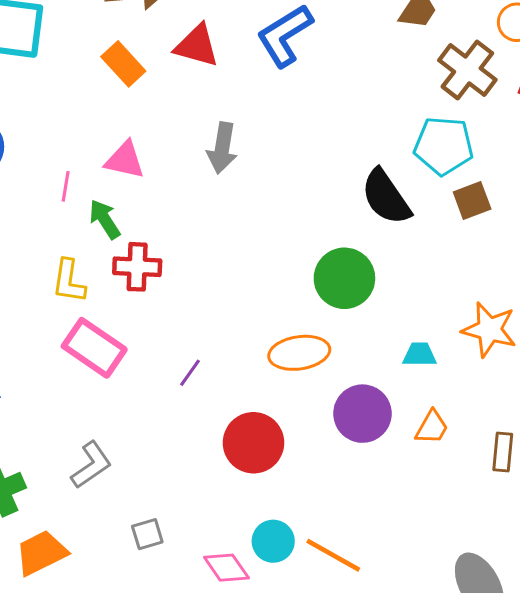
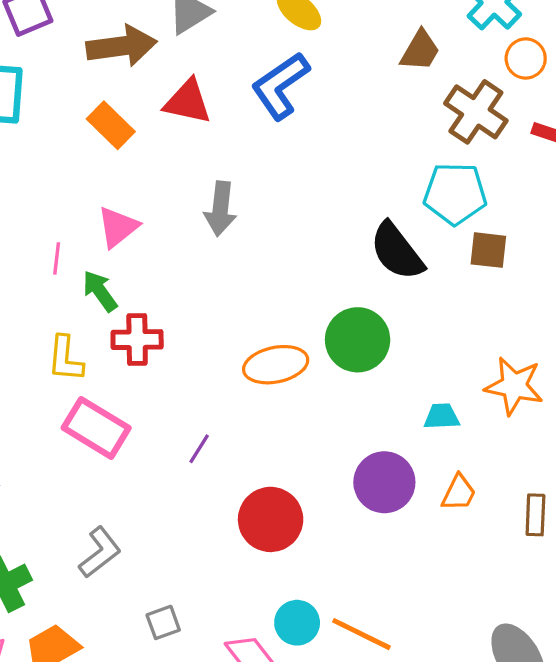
pink triangle: (125, 160) -> (118, 227), turned -48
brown square: (472, 201) -> (488, 250), turned 30
orange ellipse: (299, 353) -> (276, 365), moved

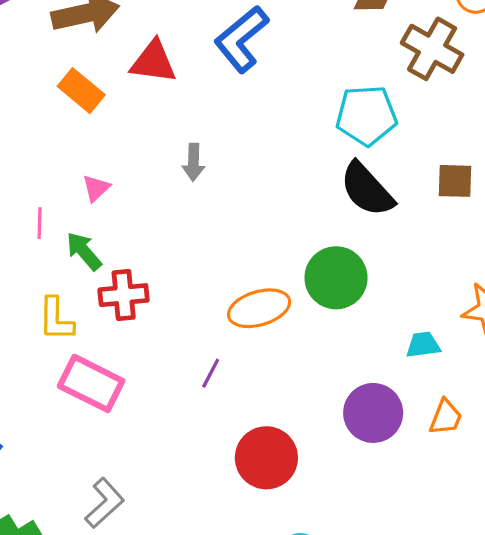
cyan pentagon: (455, 194) -> (366, 115), moved
gray arrow: (220, 209) -> (193, 162), size x0.7
pink triangle: (118, 227) -> (96, 188), size x0.7
purple line: (199, 449) -> (211, 373), moved

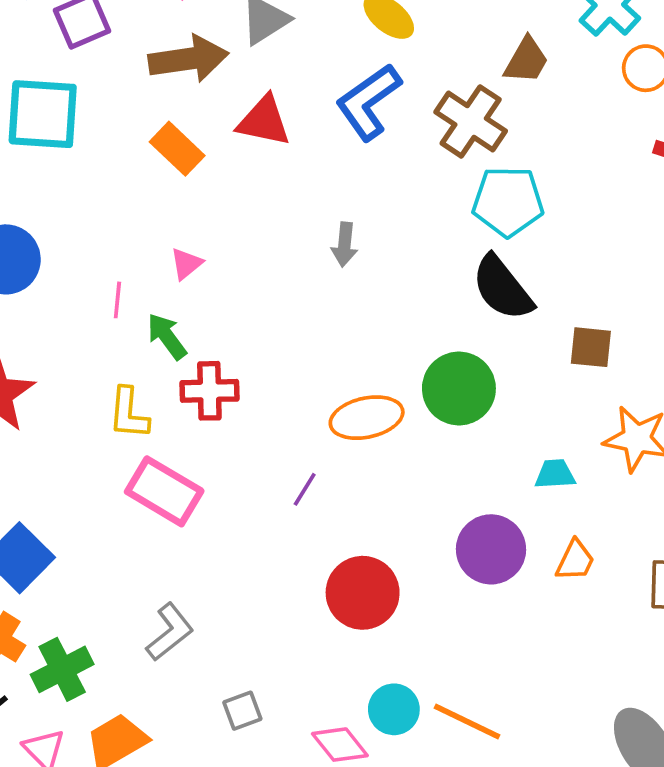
brown cross: (432, 49) -> (471, 121), moved
gray arrow: (193, 162) -> (345, 244), moved
brown square: (455, 181) -> (591, 347), moved

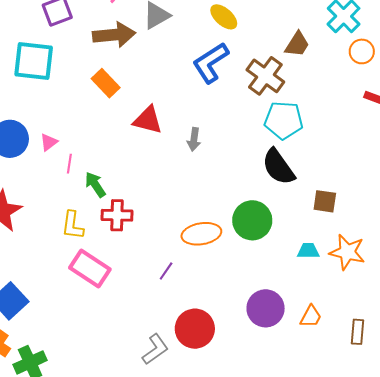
red triangle: (264, 121) -> (148, 120), moved
pink triangle: (186, 264) -> (49, 142), moved
cyan trapezoid: (555, 474) -> (308, 251), moved
gray L-shape: (170, 632) -> (155, 349), moved

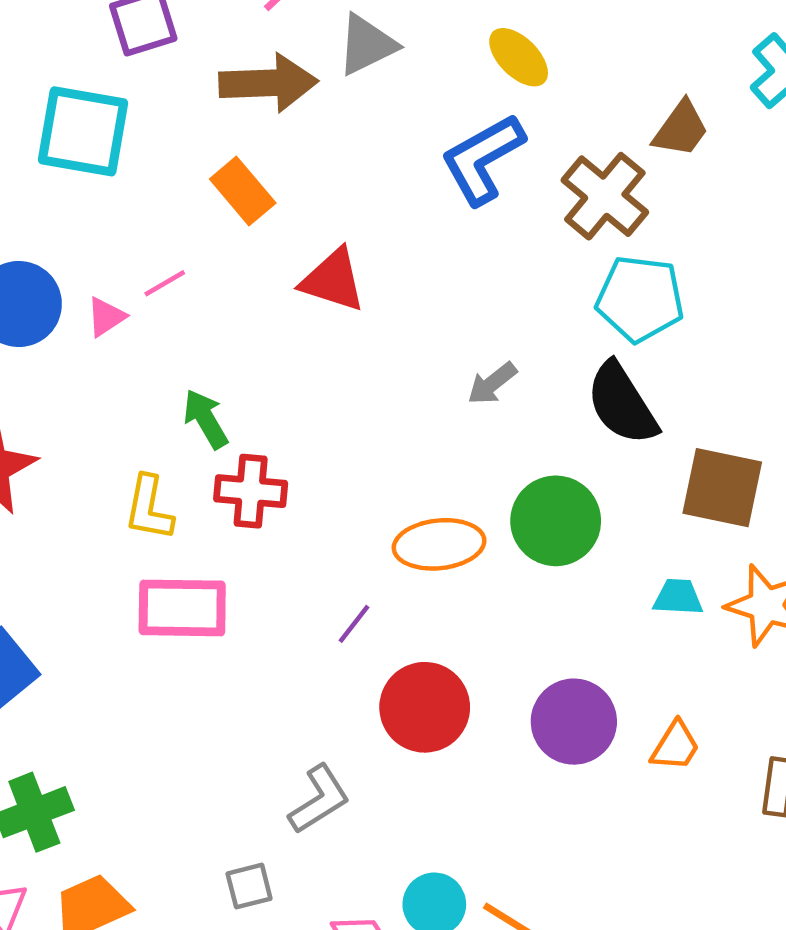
gray arrow: (194, 139) -> (492, 383), moved, turned 40
pink line: (69, 164) -> (165, 283), moved, turned 48
brown square: (325, 201) -> (722, 488), size x1.5
pink rectangle: (90, 269) -> (182, 608), turned -36
red circle: (195, 329) -> (425, 707), moved

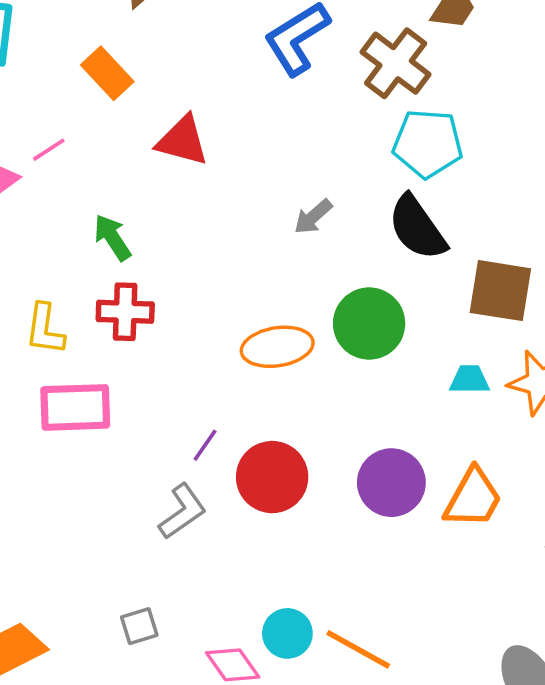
green arrow: (206, 419) -> (112, 237), moved
purple line: (354, 624) -> (205, 445), moved
orange trapezoid: (675, 746) -> (473, 498), size x1.5
gray L-shape: (319, 799) -> (182, 511), moved

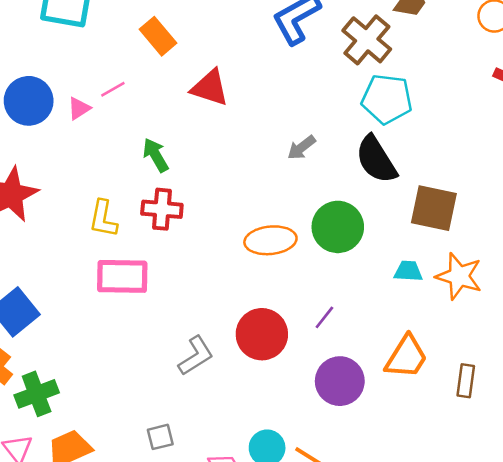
purple line: (205, 445) -> (324, 317), moved
purple circle: (391, 483) -> (340, 381), moved

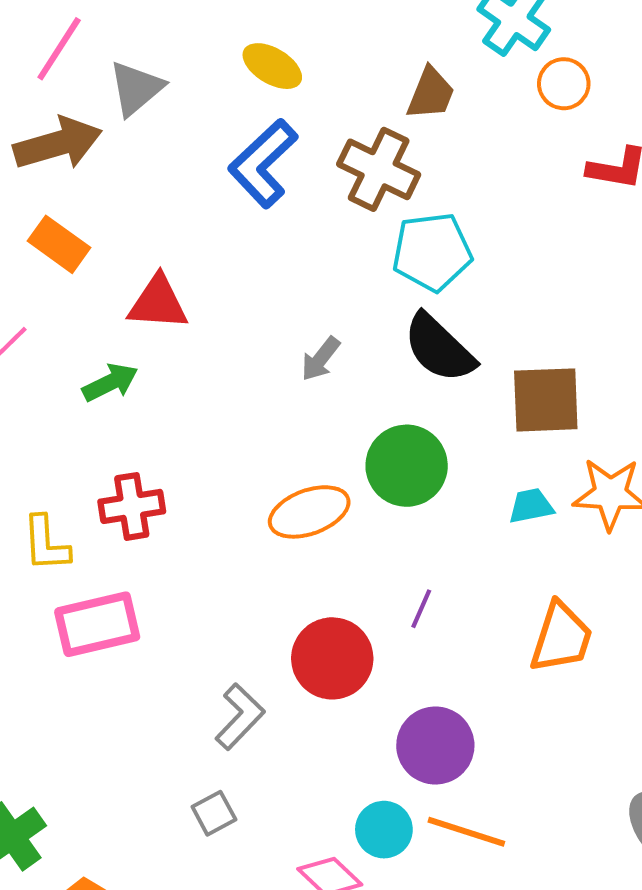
green arrow: (156, 155) -> (110, 382), moved, turned 108
purple circle: (340, 381) -> (435, 746), moved
gray square: (160, 437) -> (214, 813), moved

